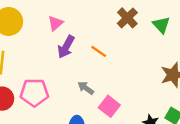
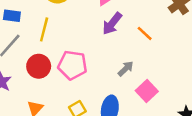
gray arrow: (86, 88) -> (126, 69), turned 91

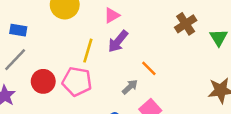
yellow line: (44, 29) -> (88, 51), moved
orange line: (145, 33) -> (149, 68), moved

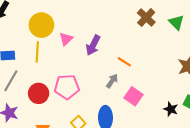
pink triangle: (112, 15) -> (66, 39), moved
yellow line: (88, 51) -> (37, 52), moved

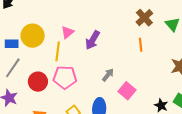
yellow circle: (41, 25) -> (33, 36), moved
yellow line: (37, 52) -> (58, 51), moved
orange line: (124, 62) -> (141, 45), moved, turned 48

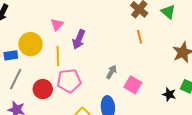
pink triangle: (68, 32) -> (57, 25), moved
purple arrow: (93, 40) -> (79, 39), moved

